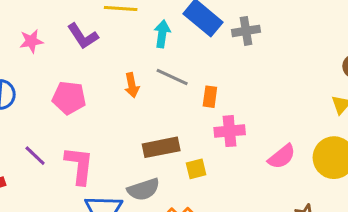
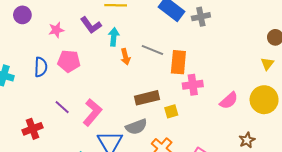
cyan arrow: (162, 34) -> (114, 37), moved
orange rectangle: (210, 97) -> (178, 62), size x1.6
pink pentagon: (69, 98) -> (69, 61), moved
pink L-shape: (79, 165) -> (92, 112), turned 36

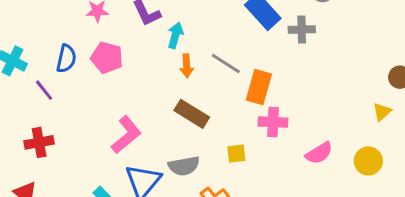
brown rectangle: (147, 98) -> (192, 114), moved, turned 35
yellow circle: (264, 100) -> (368, 161), size x0.7
purple line: (62, 107) -> (44, 90), moved

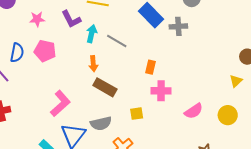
gray line: (226, 63) -> (117, 41), moved
orange arrow: (187, 66) -> (93, 64), moved
orange rectangle: (259, 87) -> (150, 67), size x0.6

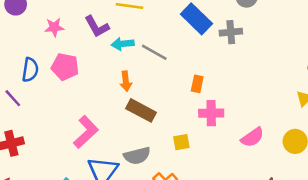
cyan arrow: (92, 34) -> (123, 44), turned -108

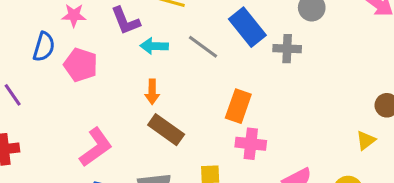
gray line: (154, 52) -> (203, 47), moved
blue semicircle: (30, 70) -> (44, 47), moved
orange rectangle: (197, 84) -> (238, 106), size x1.5

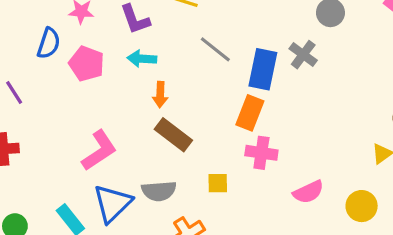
blue rectangle: (247, 27) -> (263, 69), moved, turned 48
cyan arrow: (154, 46) -> (142, 59), moved
gray cross: (287, 49) -> (303, 55), turned 32

